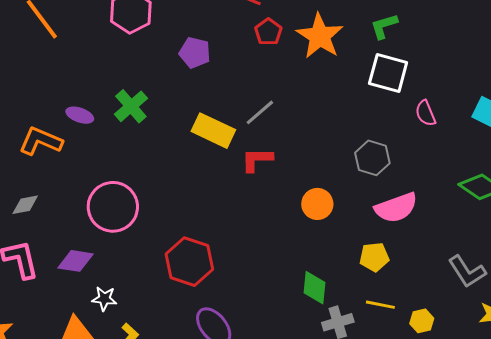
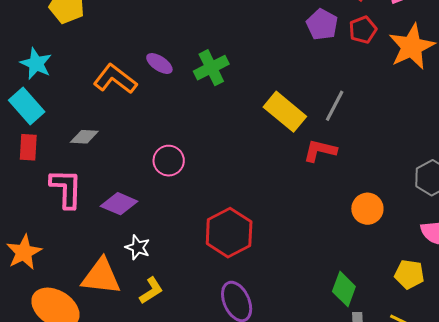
purple pentagon: (195, 53) -> (322, 24), moved
gray line: (260, 112) -> (335, 106), turned -36
pink circle: (113, 207) -> (169, 161), size x0.6

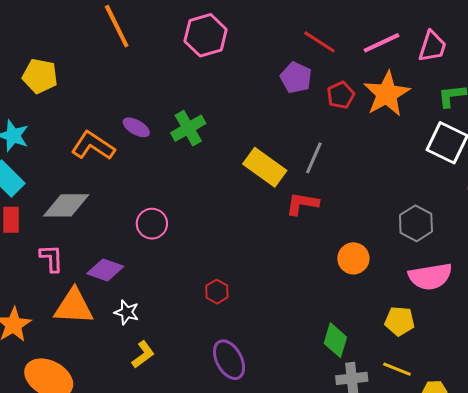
red pentagon: (363, 30) -> (341, 95), moved
gray diamond: (84, 137) -> (66, 205), size x1.6
pink L-shape: (66, 188) -> (51, 258), size x0.7
red hexagon: (229, 233) -> (217, 292), size x0.5
orange triangle: (101, 277) -> (74, 307), moved

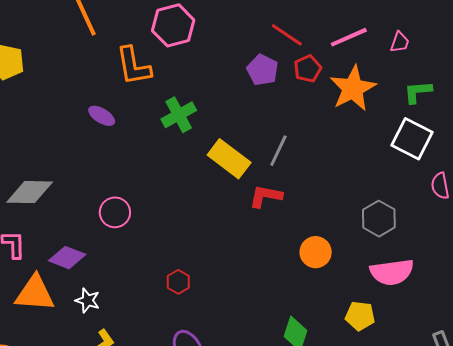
pink trapezoid: (432, 47) -> (400, 42), size x0.7
red pentagon: (341, 95) -> (308, 69), moved
green cross: (188, 128) -> (179, 115), moved
orange L-shape: (93, 146) -> (134, 66), moved, turned -135

